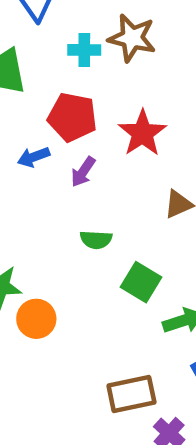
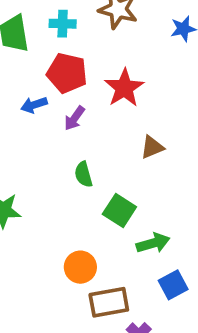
cyan cross: (84, 50) -> (63, 24), moved
green semicircle: (96, 240) -> (83, 174), turned 70
orange circle: (36, 319) -> (80, 267), moved

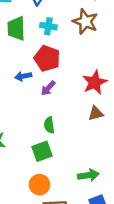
red star: (124, 88) -> (95, 82), moved
green square: (119, 210) -> (42, 151), moved, turned 30

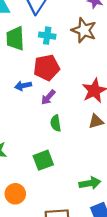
red pentagon: (47, 58) -> (47, 68), turned -30
green semicircle: (49, 125) -> (56, 123), moved
orange circle: (39, 185) -> (15, 194), moved

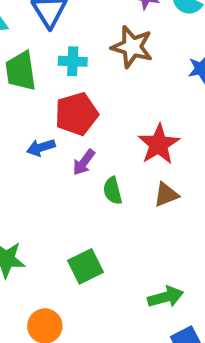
green semicircle: (56, 123) -> (113, 191), moved

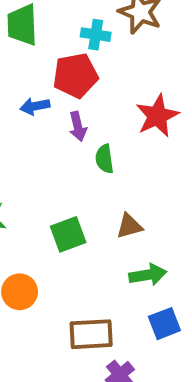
cyan cross: (73, 61) -> (96, 35), moved
purple arrow: (84, 162) -> (78, 126), turned -56
brown triangle: (166, 195) -> (129, 226), moved

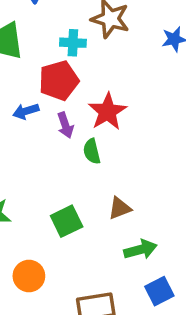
red star: (157, 116) -> (107, 112), moved

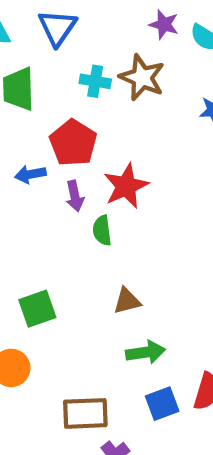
cyan cross: (73, 43) -> (95, 81), moved
red pentagon: (59, 81) -> (73, 143), turned -30
green square: (67, 221) -> (37, 309), moved

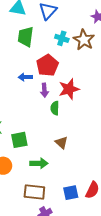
brown triangle: (127, 301) -> (61, 143), turned 48
green arrow: (146, 352) -> (39, 163), moved

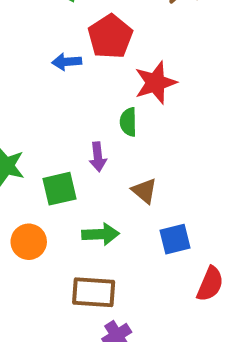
purple arrow: (44, 90) -> (98, 157), moved
blue square: (71, 193) -> (175, 239), moved

